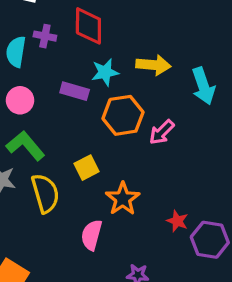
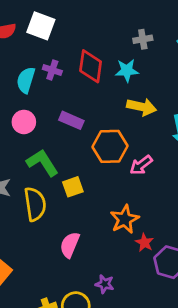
cyan star: (105, 72) -> (127, 70), moved
green L-shape: (26, 146) -> (42, 163), moved
orange star: (123, 199) -> (125, 219), moved

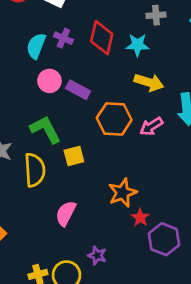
pink circle: (24, 122) -> (49, 81), moved
pink arrow: (141, 165) -> (151, 126), moved

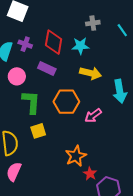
purple rectangle: (78, 90) -> (47, 68), moved
pink arrow: (151, 126) -> (93, 116), moved
green L-shape: (46, 129) -> (31, 102), moved, turned 35
pink semicircle: (66, 213) -> (14, 172), moved

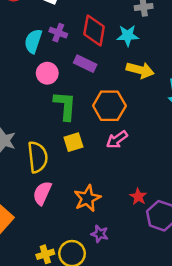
pink arrow: (93, 116) -> (117, 140), moved
orange star: (76, 156) -> (87, 198), moved

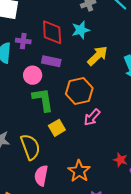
yellow arrow: (140, 70) -> (98, 56), turned -45
pink circle: (47, 73) -> (33, 75), moved

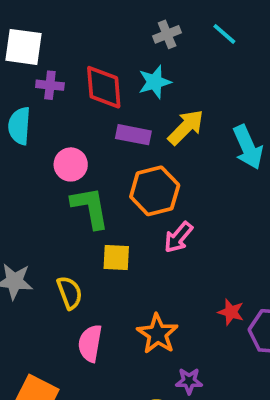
purple cross: (23, 41) -> (50, 85), moved
purple rectangle: (51, 61) -> (133, 135), moved
yellow square: (57, 128) -> (116, 257), turned 35
yellow semicircle: (30, 147) -> (70, 293), size x0.7

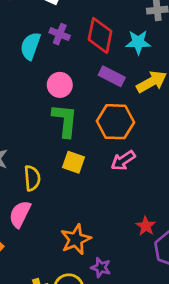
purple cross: (50, 85) -> (60, 34), moved
orange star: (158, 334) -> (76, 239), moved
pink semicircle: (90, 343) -> (20, 214), moved

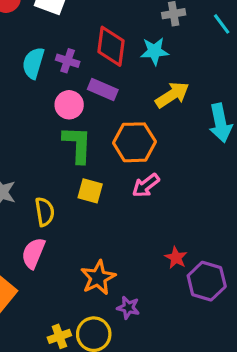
purple cross: (60, 34) -> (68, 61), moved
purple rectangle: (112, 76) -> (103, 90), moved

